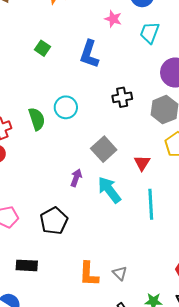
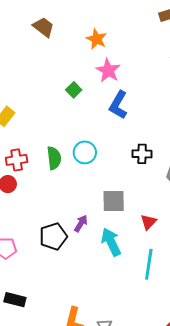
pink star: (113, 19) -> (108, 71), moved, size x1.4
gray square: (104, 149) -> (114, 201), turned 30
black pentagon: (54, 221) -> (53, 236), moved

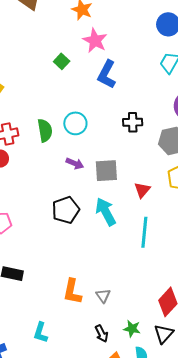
purple arrow: (81, 223) -> (75, 163), moved, turned 84
black pentagon: (53, 236) -> (66, 210), moved

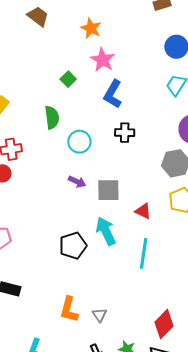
black cross: (133, 122) -> (125, 133), moved
green semicircle: (45, 130) -> (52, 118), moved
red triangle: (142, 190) -> (143, 211), turned -48
black pentagon: (66, 210) -> (73, 246), moved

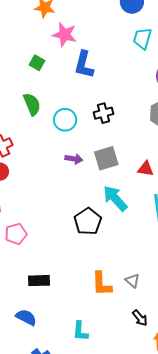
black cross: (125, 133) -> (104, 113), moved

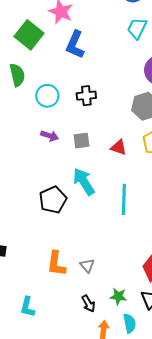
green square: (37, 63) -> (29, 35), size x1.8
gray square: (106, 158) -> (82, 141), size x0.7
red triangle: (146, 169) -> (119, 147), moved

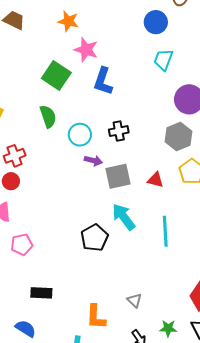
purple arrow: (50, 136) -> (93, 160), moved
gray square: (82, 141) -> (118, 176), size x1.5
orange L-shape: (56, 264) -> (96, 317), moved

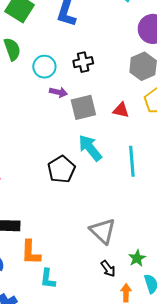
gray triangle: (134, 300) -> (103, 231), size x1.8
orange L-shape: (96, 317) -> (31, 252), moved
green star: (168, 328) -> (137, 258), turned -30

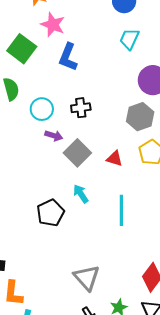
gray square: (83, 107) -> (77, 153), turned -36
cyan arrow: (90, 148) -> (81, 194), size x0.7

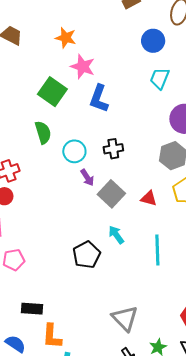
purple arrow: (54, 136) -> (87, 178), turned 42

